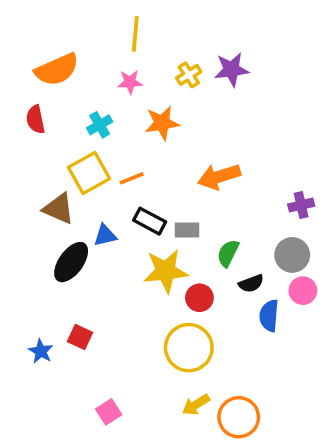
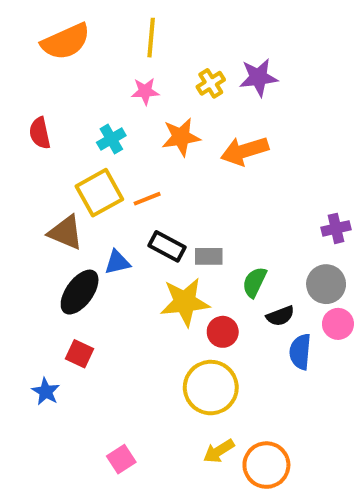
orange semicircle: (57, 70) -> (66, 42), moved
orange arrow: (219, 177) -> (245, 151), moved
red square: (80, 337) -> (80, 354), moved

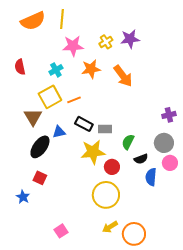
yellow line: (151, 38) -> (62, 19), moved
pink star: (145, 91) -> (73, 46), size x1.5
orange arrow: (245, 151) -> (123, 76), turned -110
brown triangle: (66, 232) -> (33, 117), turned 36

